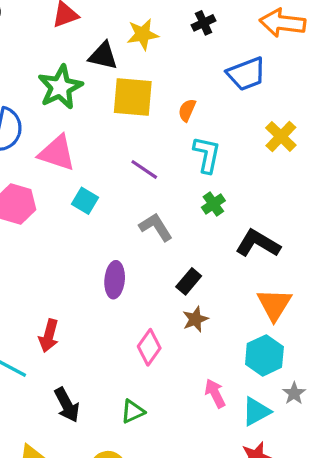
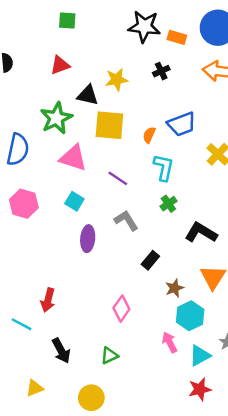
blue trapezoid: (246, 74) -> (182, 124), moved
pink triangle: (57, 153) -> (73, 158), moved
purple ellipse: (115, 280) -> (88, 239), moved
brown star: (195, 319) -> (174, 288), moved
cyan hexagon: (264, 355) -> (190, 316), moved

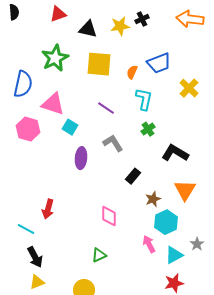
yellow star: (117, 80) -> (120, 26), moved
black triangle: (88, 95) -> (88, 29), moved
pink triangle: (73, 158) -> (53, 104), moved
pink diamond: (121, 309) -> (109, 216), turned -35
black arrow: (61, 351) -> (35, 257), moved

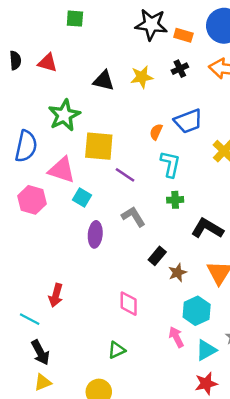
red triangle: (58, 14) -> (47, 63), moved, turned 36
black cross: (142, 19) -> (180, 69), moved
yellow square: (99, 64) -> (99, 146), moved
green cross: (148, 129) -> (175, 200), turned 32
brown star: (153, 199) -> (177, 273), moved

